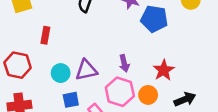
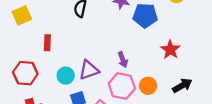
red star: (164, 70) -> (170, 50), moved

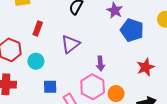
purple triangle: (89, 70) -> (70, 44), moved, turned -36
cyan circle: (66, 76) -> (36, 61), moved

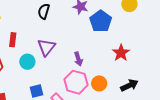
blue pentagon: (132, 30) -> (101, 21), turned 30
cyan circle: (36, 61) -> (27, 62), moved

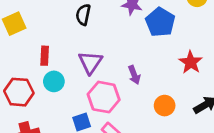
cyan circle: (27, 62) -> (54, 81), moved
pink hexagon: (76, 82) -> (104, 97), moved

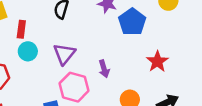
red rectangle: (45, 56) -> (21, 29), moved
cyan circle: (54, 81) -> (28, 51), moved

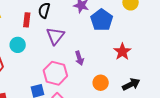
red rectangle: (21, 29) -> (27, 20), moved
purple triangle: (64, 54) -> (55, 36), moved

